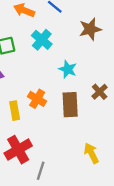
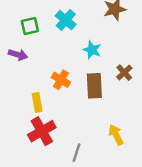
yellow rectangle: (15, 111) -> (37, 102), moved
gray line: (41, 171) -> (76, 153), moved

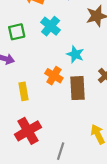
orange cross: (61, 80) -> (54, 76), moved
yellow rectangle: (37, 102) -> (23, 91), moved

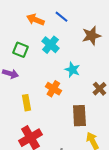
green square: (17, 32) -> (20, 50), turned 35
brown rectangle: (78, 88) -> (79, 116), moved

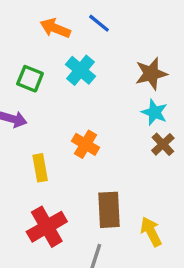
brown star: (91, 36) -> (151, 74), moved
cyan star: (72, 70) -> (154, 112), moved
brown rectangle: (79, 116) -> (109, 210), moved

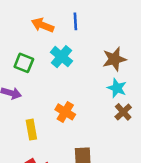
blue line: (99, 23) -> (75, 21), turned 48

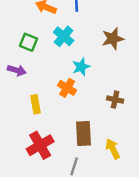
cyan star: (117, 88) -> (81, 67), moved, turned 30
brown cross: (123, 112) -> (115, 100), moved, turned -35

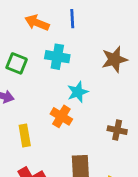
cyan cross: (64, 36) -> (57, 57), turned -30

